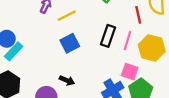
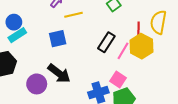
blue square: (70, 43) -> (58, 39), moved
yellow hexagon: (152, 48) -> (141, 46), moved
black arrow: (67, 80) -> (59, 73), size x1.6

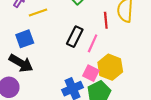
yellow hexagon: (141, 46) -> (110, 67), moved
black arrow: (59, 73) -> (21, 63), moved

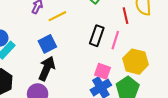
black arrow: (21, 63) -> (47, 68), turned -90
pink square: (91, 73) -> (102, 71), moved

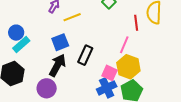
black rectangle: (97, 36) -> (85, 55), moved
yellow hexagon: (136, 62) -> (128, 67), moved

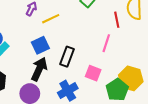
yellow hexagon: (128, 67) -> (131, 78), moved
blue cross: (107, 88) -> (68, 91), moved

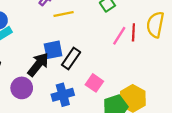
pink line: (106, 43) -> (119, 36), moved
blue square: (40, 45) -> (53, 50), moved

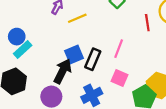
pink line: (119, 36) -> (119, 49), moved

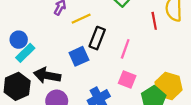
black rectangle: (93, 59) -> (97, 38), moved
black arrow: (63, 71) -> (47, 75), moved, turned -105

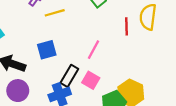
black rectangle: (97, 38) -> (69, 76), moved

